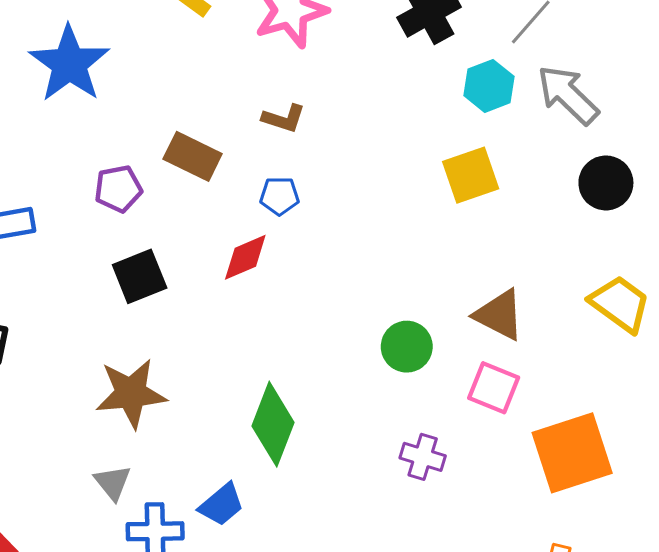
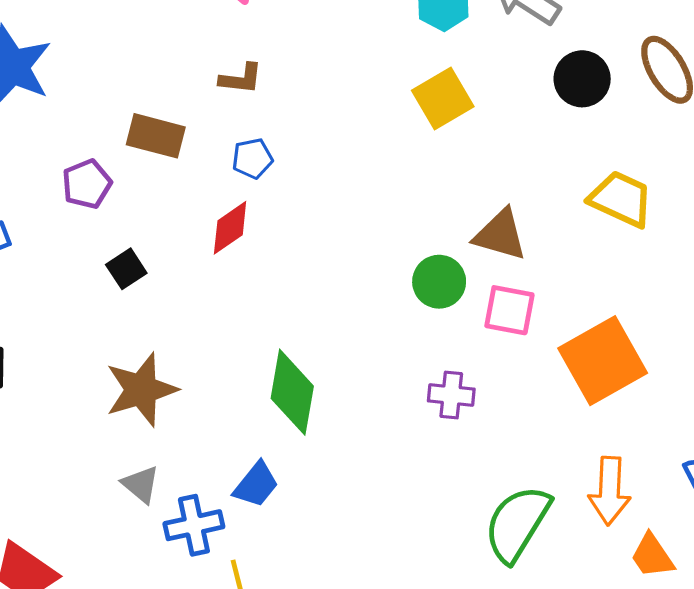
black square: (140, 276) -> (126, 269), size x0.7
green circle: (407, 347) -> (439, 282), moved

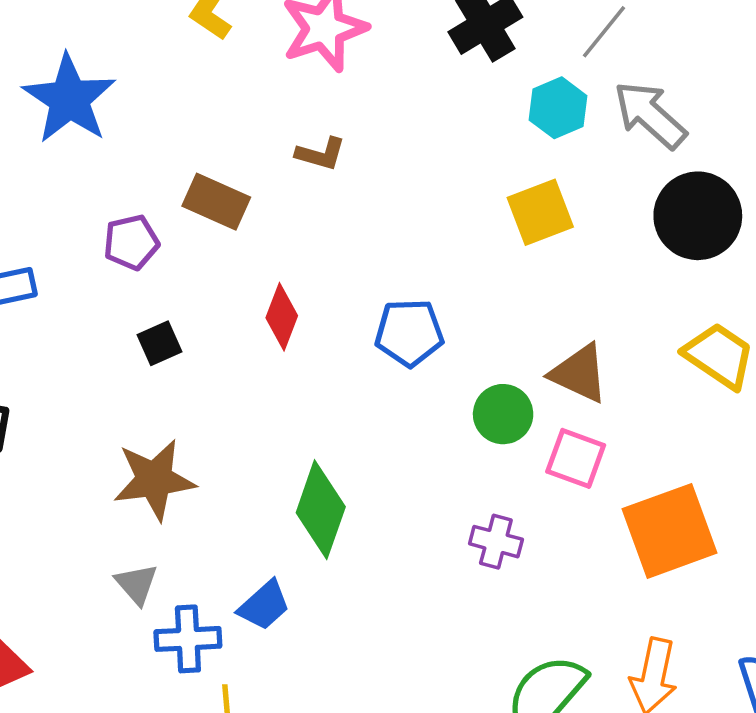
black circle: (582, 79) -> (698, 216), size x1.4
blue pentagon: (252, 158) -> (409, 333), moved, size x1.5
red diamond: (230, 228) -> (282, 317), turned -44

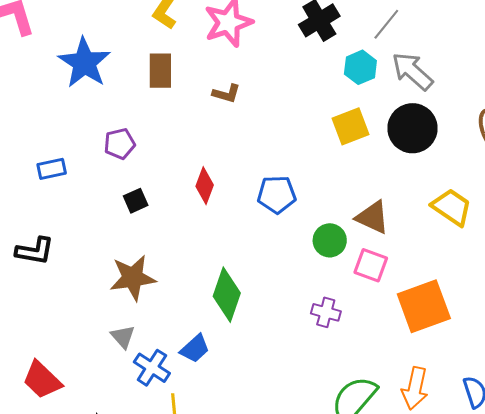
brown rectangle: (216, 202) -> (160, 71), moved, turned 66
black circle: (698, 216) -> (413, 128), moved
blue cross: (188, 639) -> (152, 368), turned 36

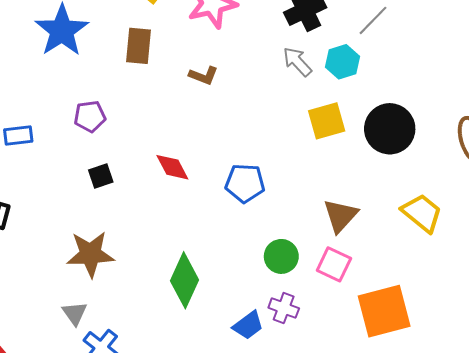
gray arrow: (412, 71) -> (297, 62), moved, size x0.7
red diamond: (205, 186) -> (172, 167), turned -54
brown triangle: (373, 217) -> (341, 216), turned 42
green circle: (330, 240) -> (281, 256), moved
blue trapezoid: (195, 349) -> (248, 325), moved

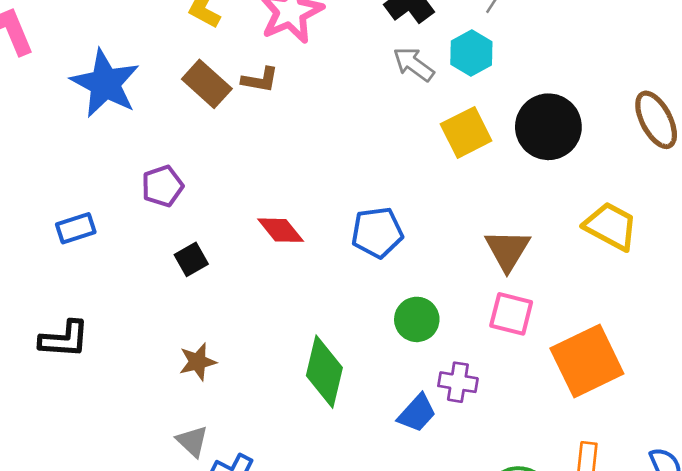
brown rectangle: (138, 46) -> (207, 84), turned -42
brown L-shape: (204, 76) -> (260, 80), moved
brown star: (90, 254) -> (198, 362), size x0.6
green circle: (281, 256) -> (417, 319), moved

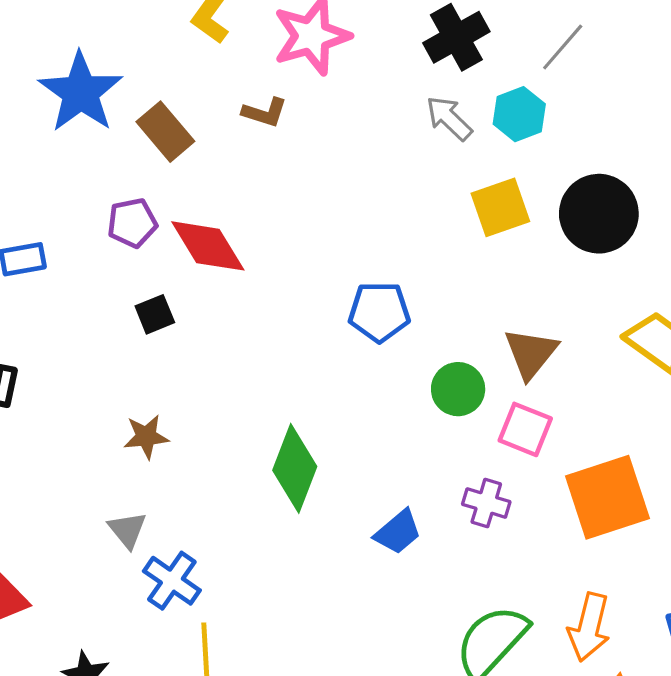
brown rectangle: (207, 84) -> (165, 132), moved
red diamond: (281, 230) -> (208, 246), moved, size x1.4
green circle: (417, 319) -> (458, 389), moved
purple cross: (458, 382) -> (486, 503), moved

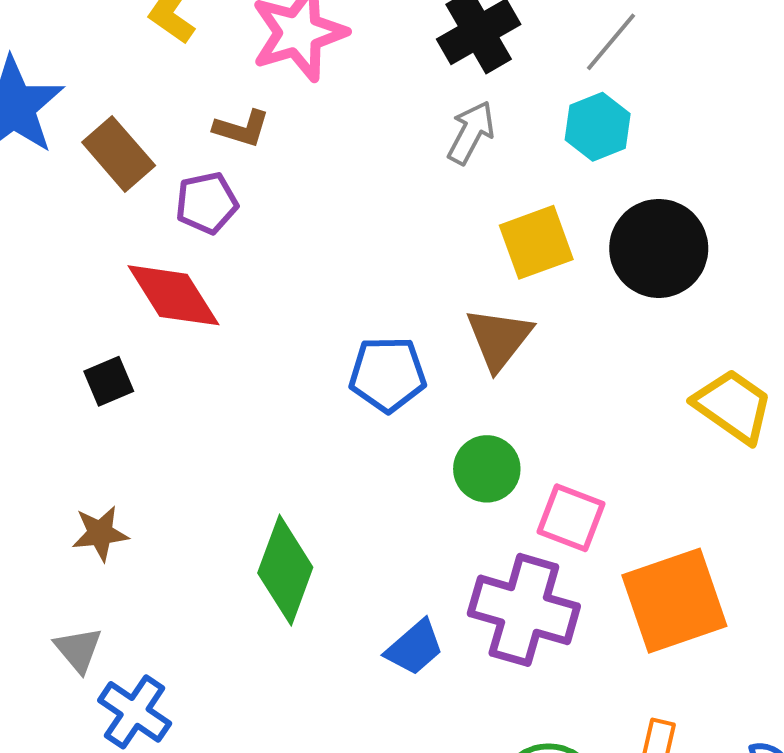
cyan hexagon: (519, 114) -> (598, 127), moved
gray arrow: (449, 118) -> (471, 132), turned 75
purple pentagon: (132, 223) -> (207, 203), moved
brown triangle: (531, 353) -> (499, 339), moved
purple cross: (486, 503) -> (524, 610), size x1.8

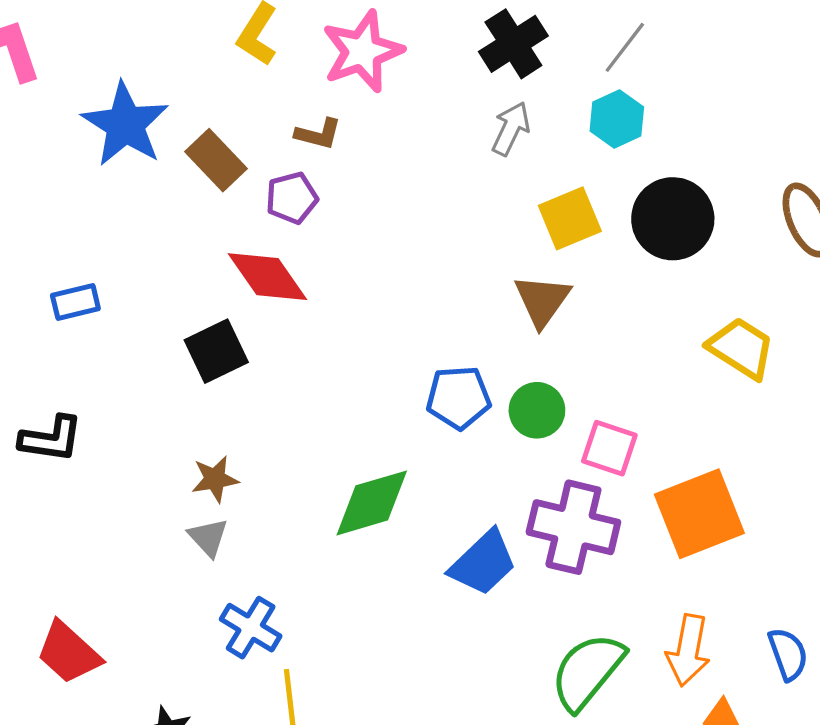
blue pentagon: (388, 374) -> (459, 398), moved
black square: (109, 381) -> (216, 351), size x1.5
green diamond: (285, 570) -> (372, 503), turned 56
blue trapezoid: (414, 648) -> (483, 563), size x1.4
gray triangle: (78, 650) -> (208, 537), moved

